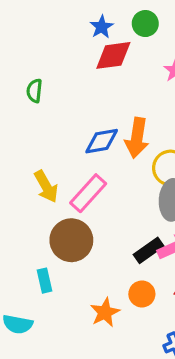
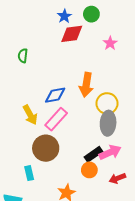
blue diamond: (102, 141) -> (55, 95), moved
orange circle: (142, 294) -> (89, 170), moved

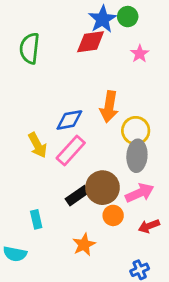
green circle: (91, 14) -> (128, 17), moved
blue star: (64, 16) -> (102, 19), moved, size x1.5
green semicircle: (23, 56) -> (30, 48), moved, size x1.6
brown circle: (46, 148) -> (102, 188), moved
black rectangle: (93, 154) -> (77, 196), moved

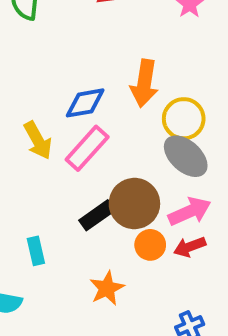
gray ellipse: (137, 156) -> (186, 156), turned -52
red arrow: (149, 226) -> (190, 247), moved

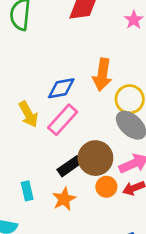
orange star: (107, 288) -> (64, 199), moved

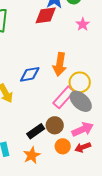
pink rectangle: (63, 120) -> (64, 97), moved
brown circle: (95, 158) -> (55, 125), size x0.7

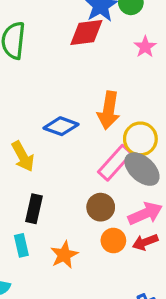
blue diamond: (30, 74) -> (61, 126), turned 30
black rectangle: (36, 131) -> (34, 209), moved, turned -42

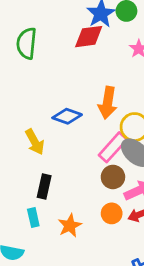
brown circle: (101, 207) -> (113, 177), moved

